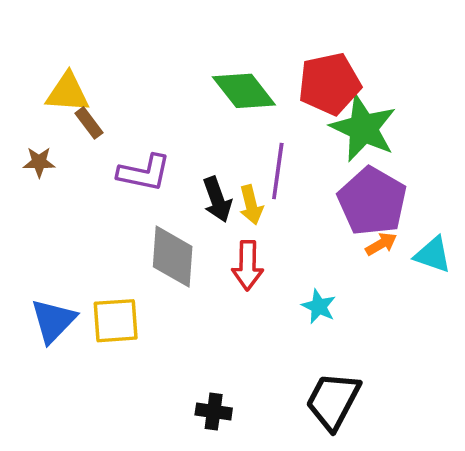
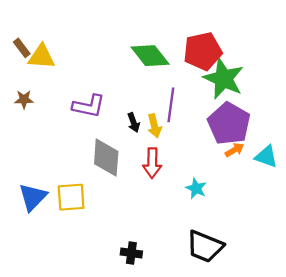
brown rectangle: (89, 123) -> (22, 48), moved
black arrow: (217, 200) -> (134, 123), size x0.7
black trapezoid: (333, 401) -> (205, 246), turned -96

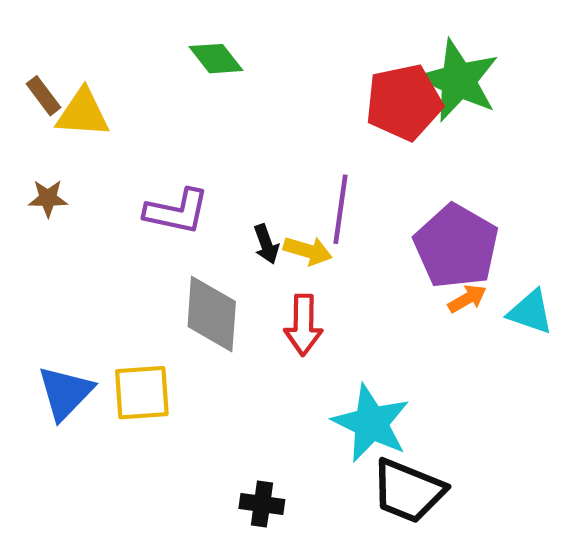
green diamond: (150, 56) -> (216, 59), moved, size x0.7
green star: (224, 79) -> (458, 80), moved
yellow arrow: (154, 126) -> (308, 251), turned -60
cyan star: (196, 188) -> (371, 423), moved, size x1.8

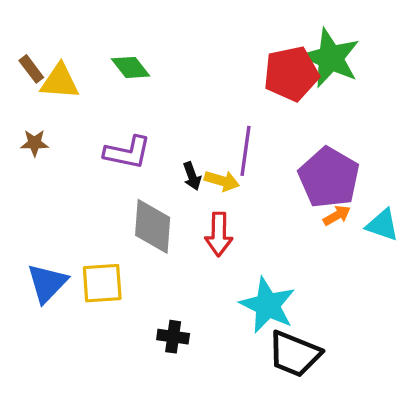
green diamond: (216, 59) -> (131, 67), moved
black cross: (262, 504) -> (173, 337), moved

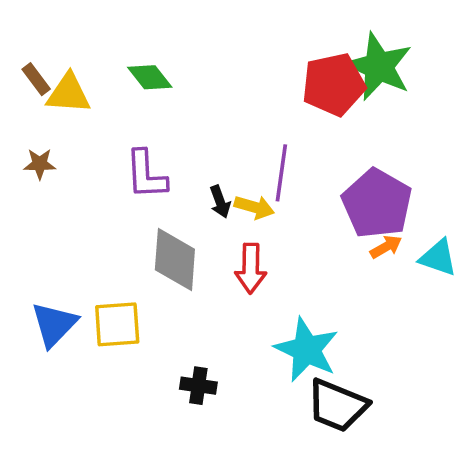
purple L-shape: (127, 152) -> (146, 175), turned 75

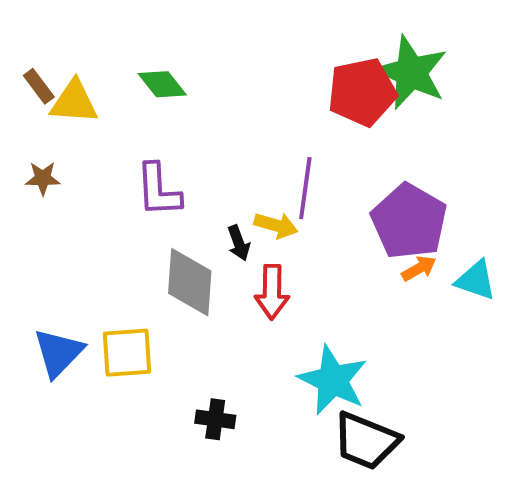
black arrow: (220, 202) -> (239, 243), moved

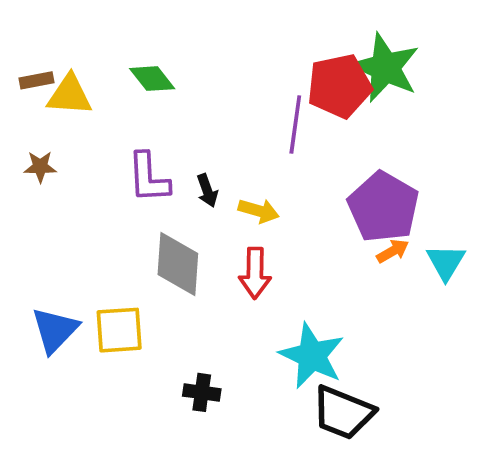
brown rectangle: (39, 86) -> (37, 80), turned -64
purple line: (305, 188) -> (295, 124), moved
black arrow: (239, 243) -> (207, 191), moved
cyan triangle: (476, 280) -> (446, 262), turned 42

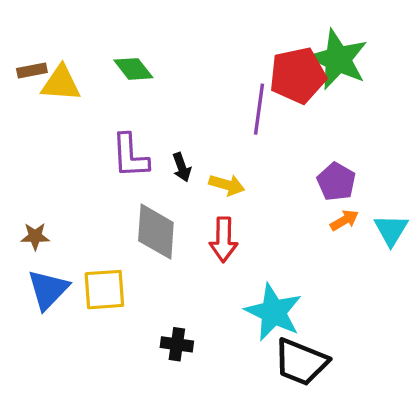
brown star: (40, 167) -> (35, 236), moved
purple pentagon: (383, 207) -> (336, 182), size x0.6

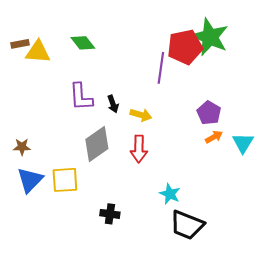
gray diamond: (156, 232) -> (97, 144), turned 51
cyan star: (273, 312) -> (170, 194), size x0.6

